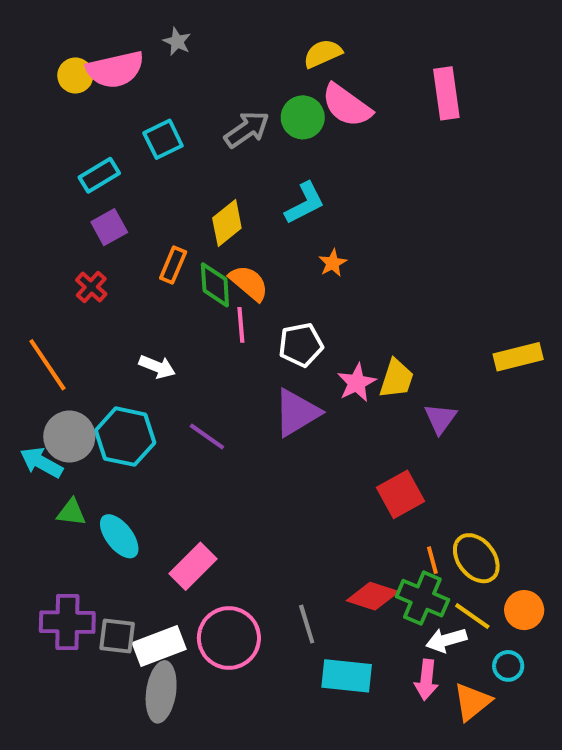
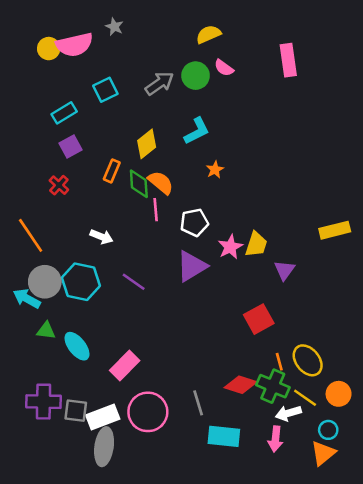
pink semicircle: (347, 105) -> (224, 68), size x0.6
orange triangle: (472, 702) -> (323, 453), moved

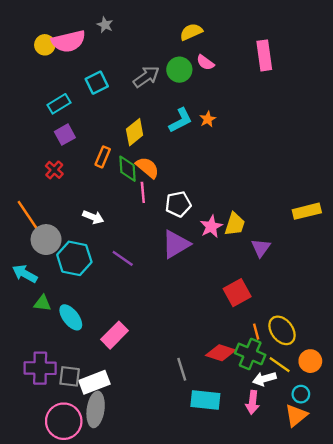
orange star: (215, 170) -> (208, 119), moved
gray circle: (45, 282) -> (46, 240), moved
pink circle: (148, 412) -> (64, 421), moved

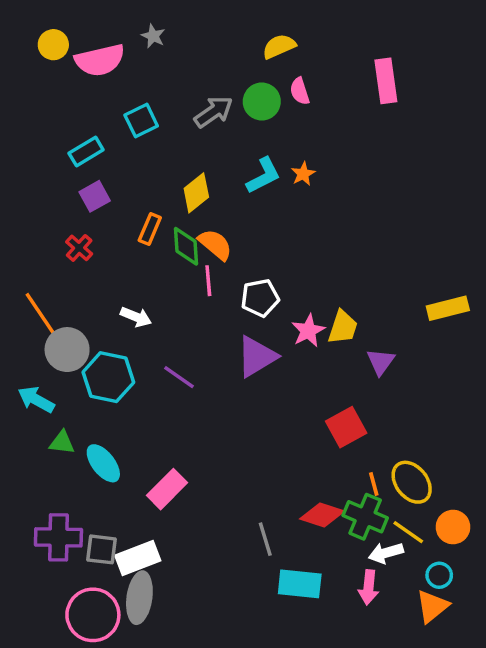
yellow circle: (45, 45) -> (53, 45), moved
pink semicircle: (205, 63) -> (300, 91), turned 36

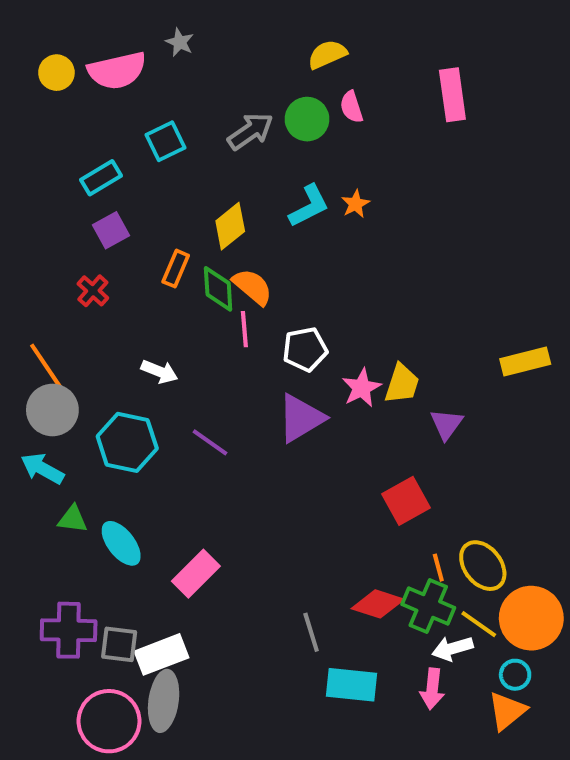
yellow circle: (53, 45) -> (56, 73), moved
gray circle: (67, 350) -> (52, 410), moved
orange circle: (453, 527) -> (531, 618), size x1.6

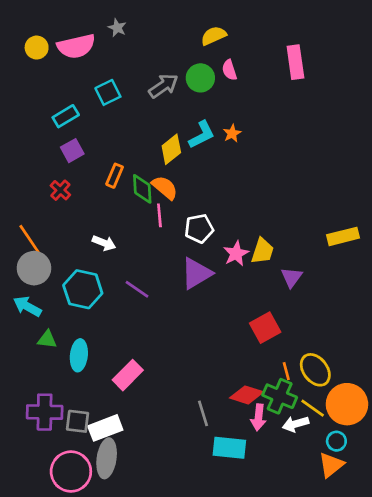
yellow diamond: (230, 226) -> (171, 149), moved
cyan ellipse: (121, 543) -> (79, 355), turned 44
pink arrow: (432, 689) -> (258, 417), moved

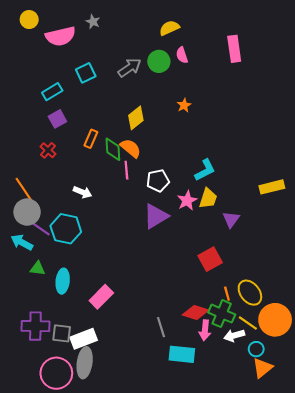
yellow circle: (37, 48) -> (29, 20), moved
cyan L-shape: (202, 135) -> (205, 170), moved
purple line: (137, 289) -> (41, 229), moved
cyan circle: (336, 441) -> (256, 349), moved

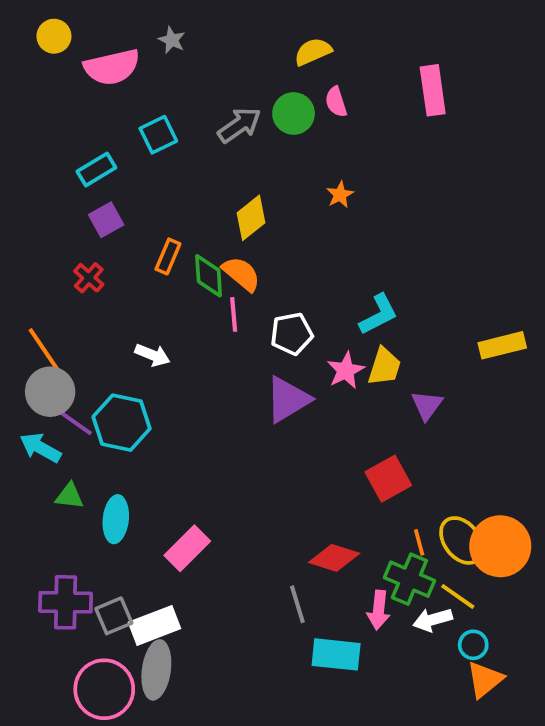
red diamond: (196, 312) -> (334, 558), moved
orange circle: (275, 320) -> (500, 546), moved
gray square: (62, 333) -> (114, 616), turned -30

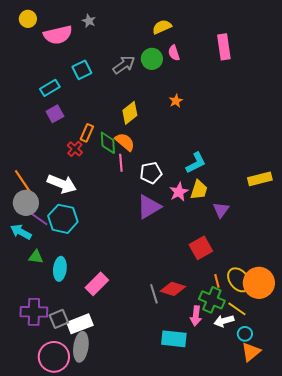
red cross: (89, 278) -> (75, 149), moved
white arrow: (152, 355) -> (62, 184), moved, size x1.6
gray line: (297, 604) -> (154, 294), moved

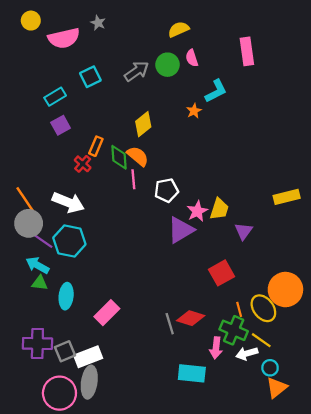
cyan L-shape: (196, 163) -> (216, 91), moved
purple triangle: (149, 207) -> (181, 230), moved
cyan arrow: (21, 232) -> (37, 265), moved
orange circle: (259, 283) -> (285, 290), moved

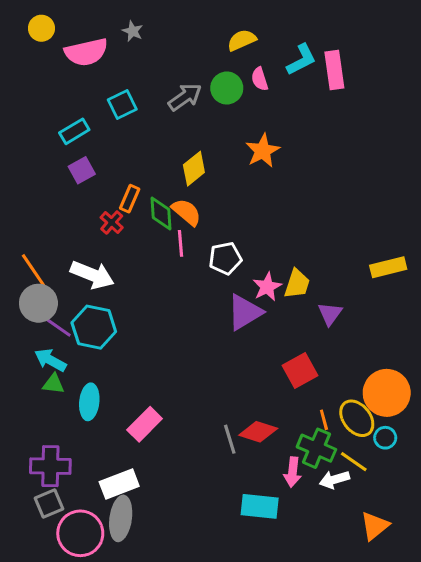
cyan L-shape: (216, 91) -> (302, 60), moved
orange star: (194, 111) -> (263, 151), size x1.6
gray square: (65, 351) -> (49, 503), moved
cyan circle: (270, 368) -> (385, 438), moved

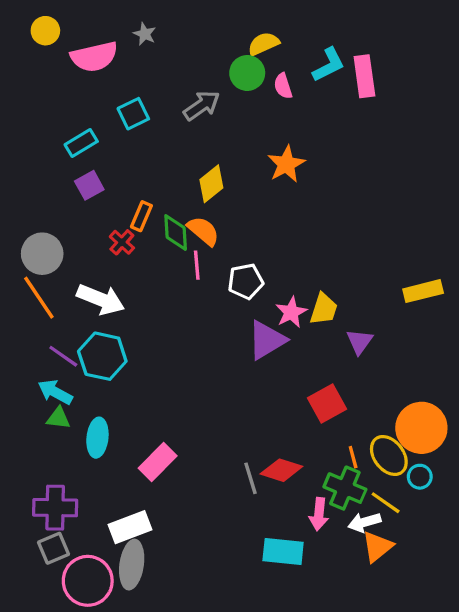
green circle: (227, 88) -> (247, 73), moved
gray circle: (38, 303) -> (42, 254), moved
orange triangle: (375, 526) -> (377, 547), moved

